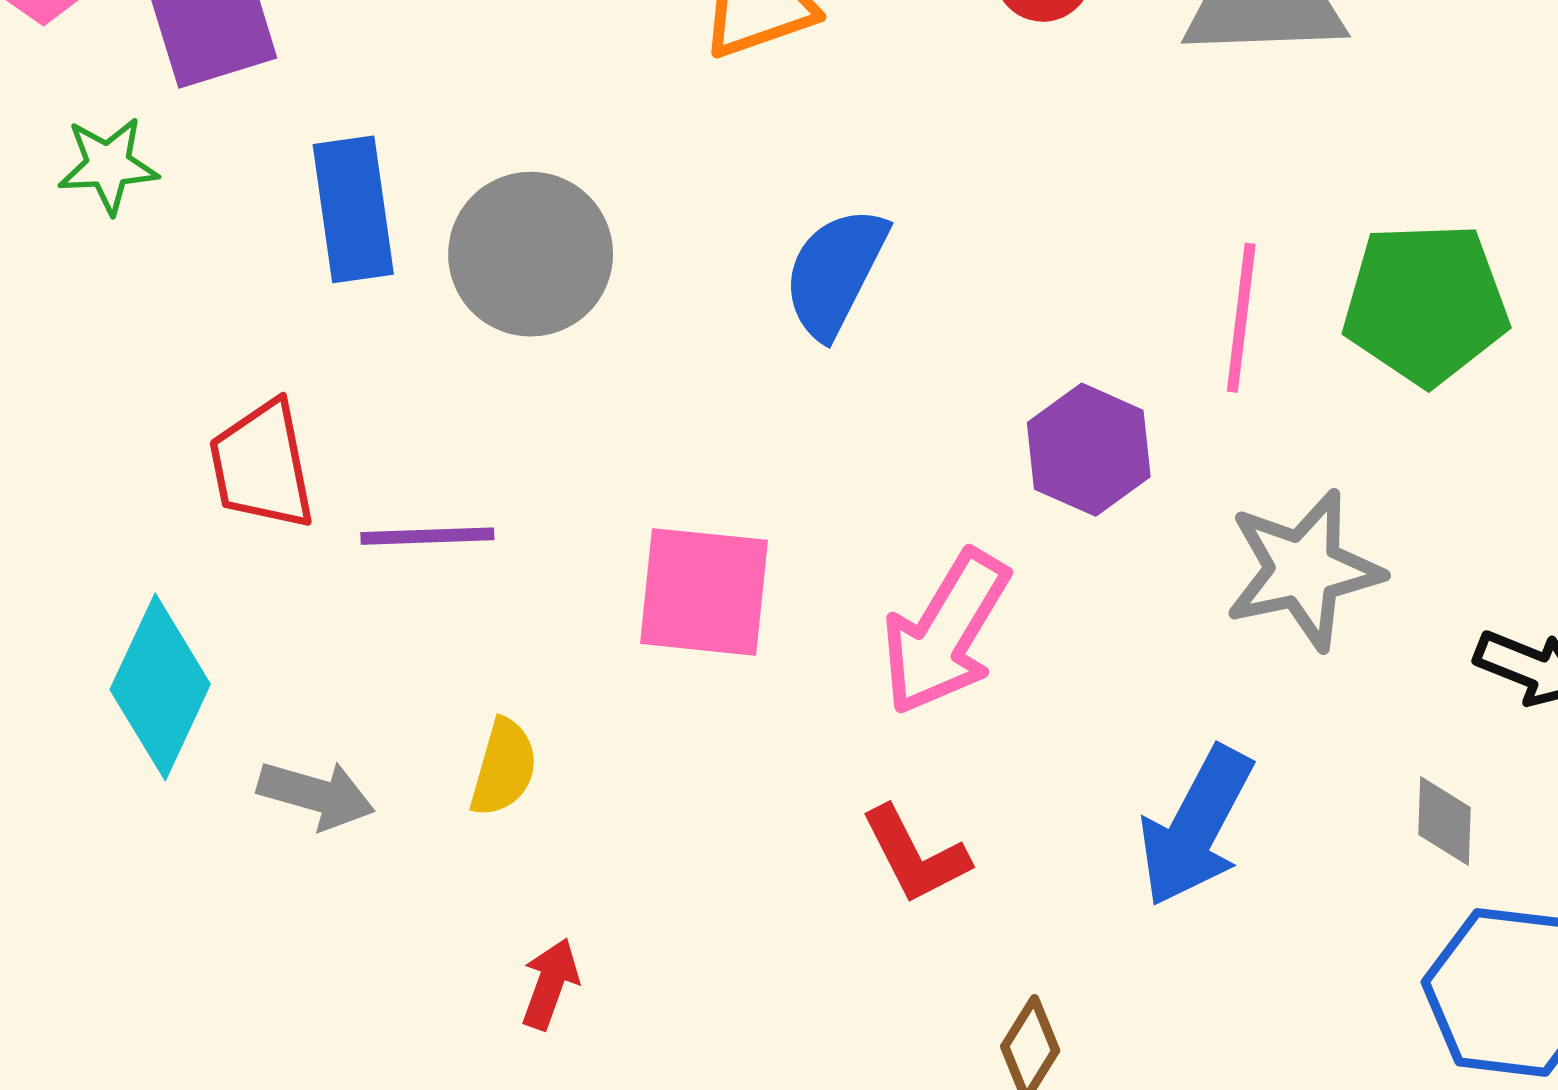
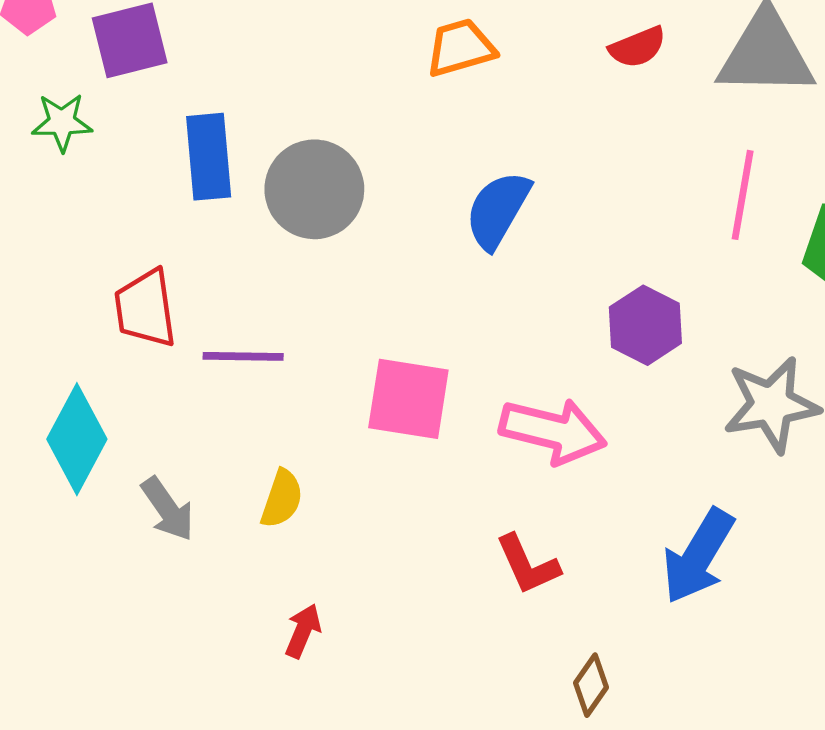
pink line: (1241, 318) -> (743, 195), moved
pink arrow: (945, 632) -> (553, 431), turned -110
gray arrow: (316, 795) -> (168, 509), turned 36

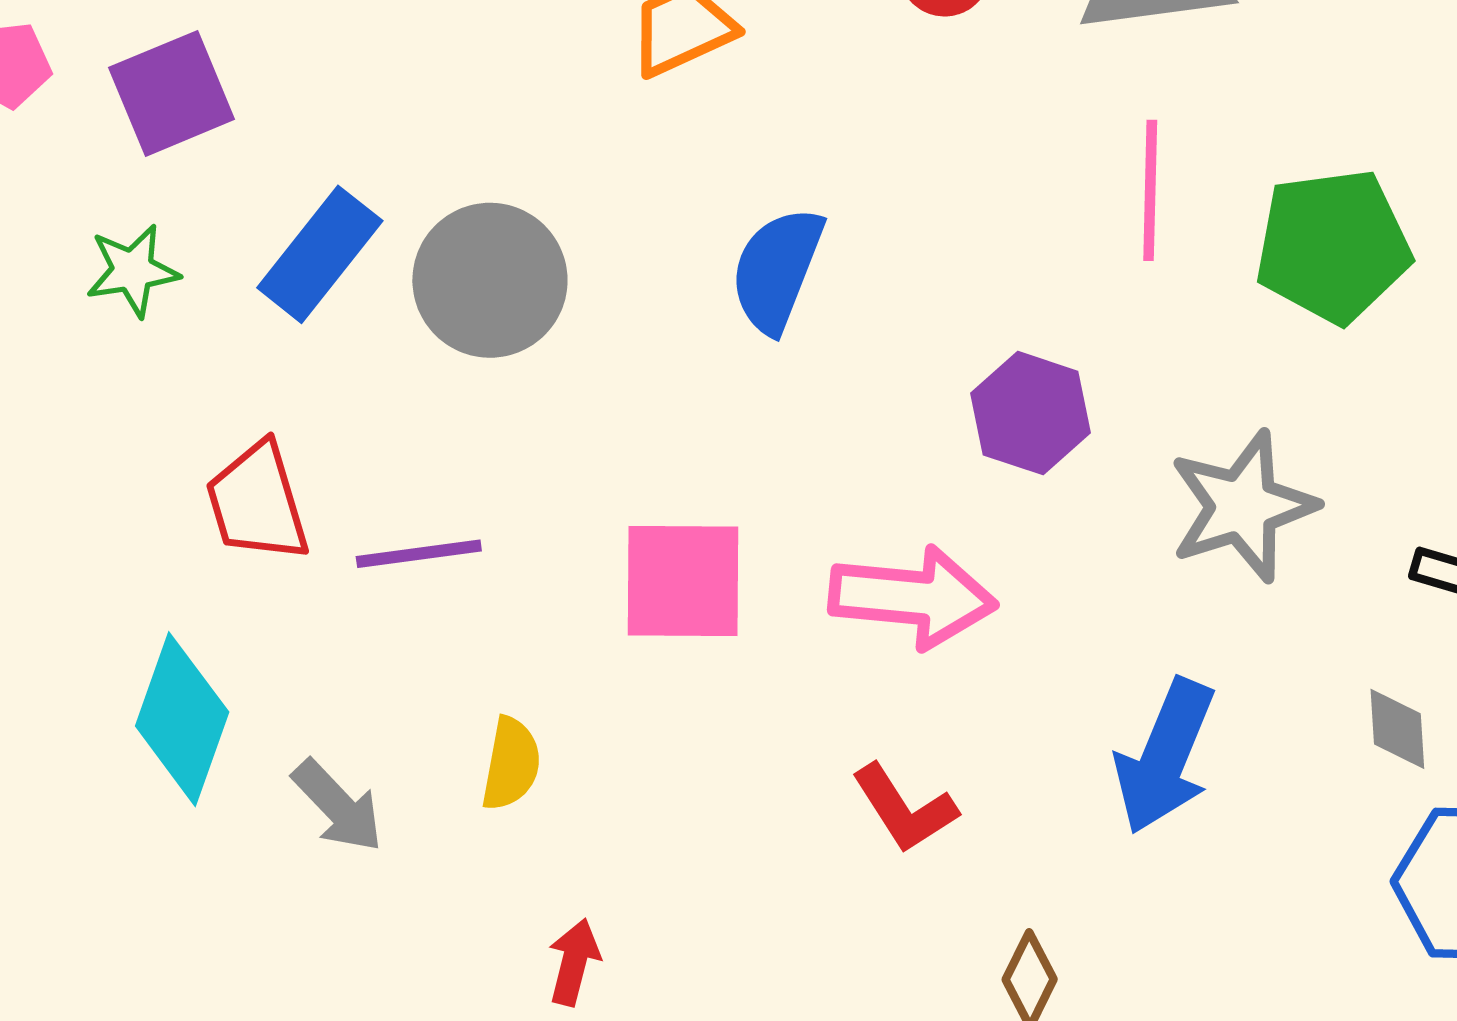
green star: (62, 122) -> (133, 271), moved
blue rectangle: (209, 157) -> (320, 254), turned 52

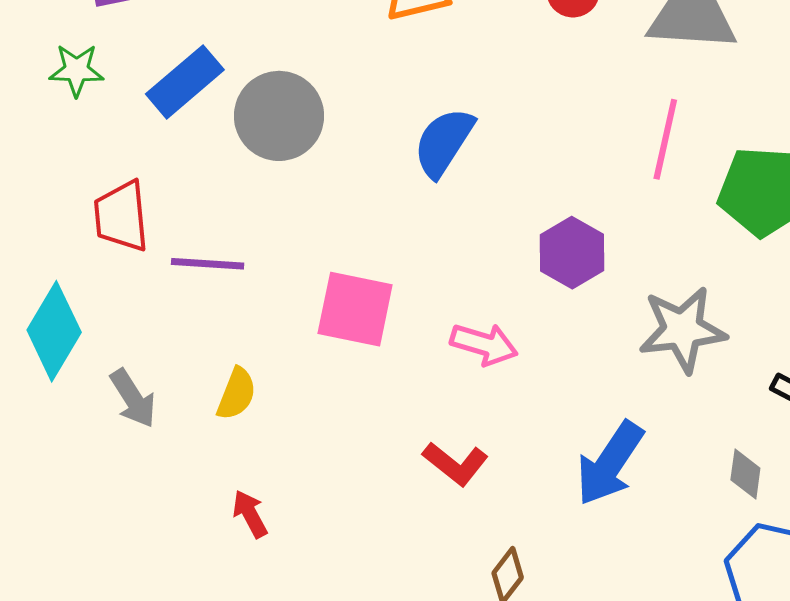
pink arrow: (913, 597) -> (484, 344), size x0.7
red L-shape: (904, 809) -> (456, 464), turned -30
red arrow: (574, 962) -> (250, 514), turned -54

